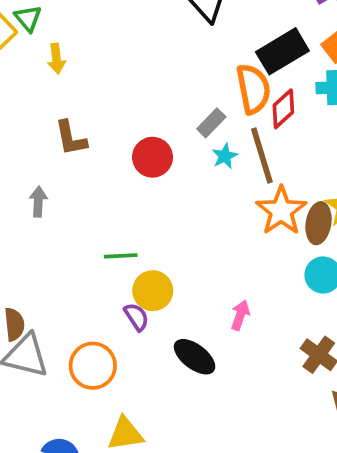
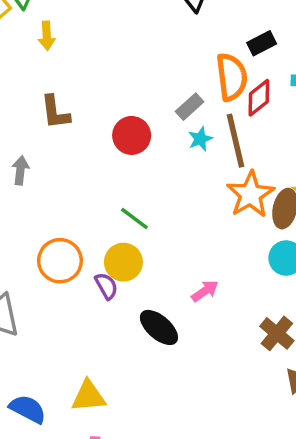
black rectangle: (282, 51) -> (262, 43), size x0.6
green line: (121, 256) -> (134, 219), moved, turned 36
pink arrow: (240, 315) -> (205, 291), turned 32
orange circle: (93, 366) -> (60, 261), moved

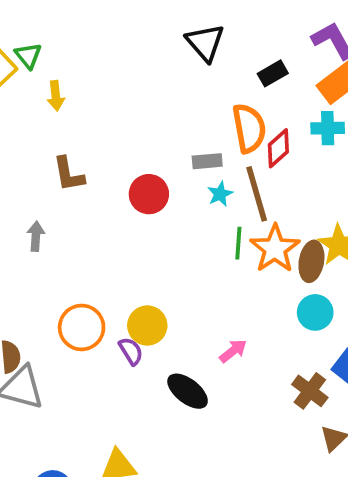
black rectangle: (262, 43) -> (273, 73), moved
gray rectangle: (190, 107) -> (207, 161), turned 40
green line: (134, 219) -> (238, 243), moved, turned 60

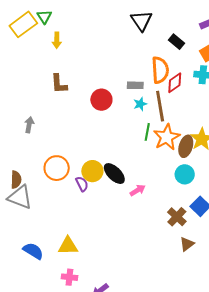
black rectangle: (273, 73) -> (176, 42), turned 63
gray arrow: (36, 236) -> (29, 125), moved
black ellipse: (188, 391) -> (114, 174), moved

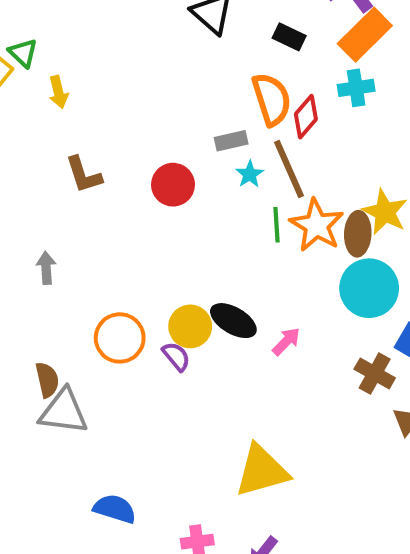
cyan circle: (185, 174) -> (369, 288), size x1.5
yellow triangle: (68, 246) -> (262, 471), moved, size x1.4

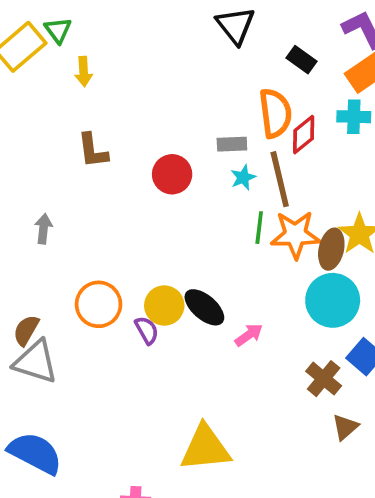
orange star: (317, 225) -> (295, 235), turned 30
brown semicircle: (47, 380) -> (26, 330), turned -148
blue semicircle: (115, 509) -> (35, 453), moved, size x1.4

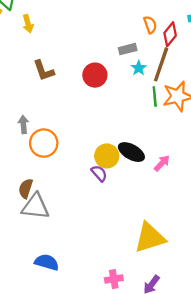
orange semicircle: (275, 113) -> (150, 25), size x0.6
brown line: (280, 179) -> (161, 64), turned 44
orange circle: (99, 304) -> (44, 143), moved
blue semicircle: (35, 453) -> (47, 262), size x0.7

